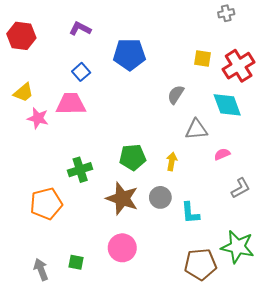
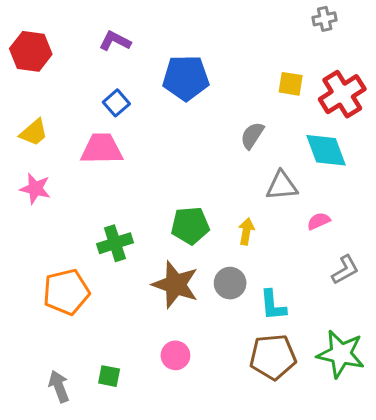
pink star: (38, 118) -> (35, 189), moved
pink circle: (122, 248) -> (175, 355), size x0.7
brown pentagon: (200, 264) -> (273, 357), moved

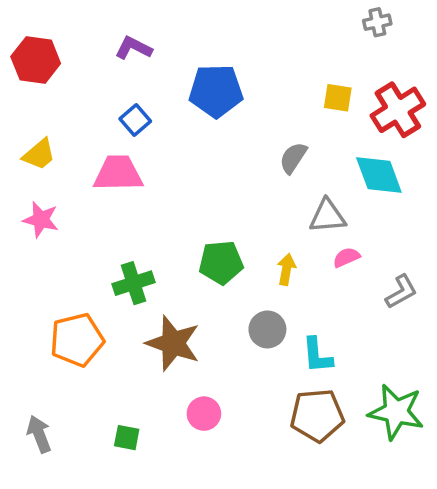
pink semicircle: (319, 221) -> (346, 257), moved
gray L-shape: (345, 270) -> (401, 292), moved
brown star: (175, 285) -> (173, 343), moved
gray arrow: (59, 386) -> (39, 434), moved

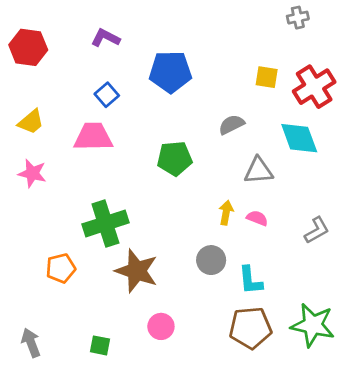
gray semicircle: (293, 158) -> (231, 125), turned 30
pink semicircle: (346, 257) -> (257, 218), moved, turned 45
green pentagon: (221, 263) -> (175, 158), moved
green cross: (134, 283) -> (105, 223), size x1.4
orange pentagon: (77, 340) -> (61, 268), size x0.7

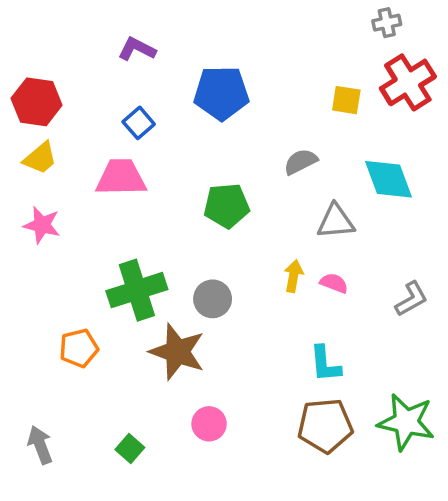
red hexagon: (28, 47) -> (37, 102), moved
red cross: (314, 87) -> (408, 82), moved
gray circle: (211, 260) -> (213, 299), moved
green square: (100, 345) -> (130, 448), turned 30

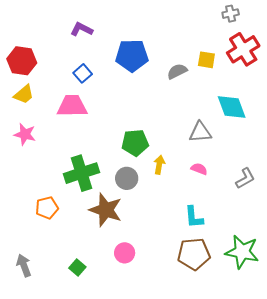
gray semicircle: (301, 162) -> (177, 71), moved
green pentagon: (227, 206) -> (135, 143), moved
yellow arrow: (294, 276) -> (159, 165), moved

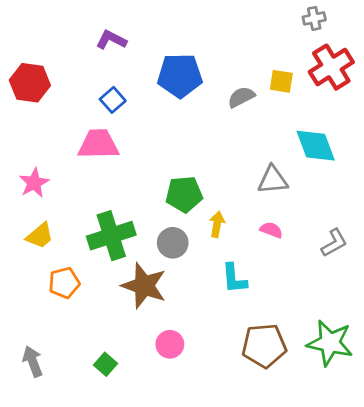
yellow trapezoid: (24, 94) -> (40, 236), moved
pink star: (25, 134) -> (34, 183), turned 30
cyan L-shape: (194, 217) -> (234, 279), moved

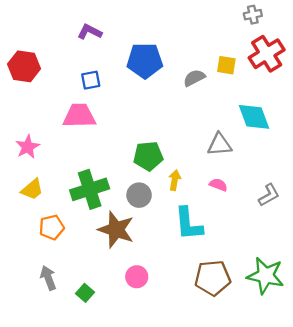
blue square: (113, 100) -> (91, 80), turned 30
cyan L-shape: (234, 279) -> (188, 224), size x1.4
gray arrow: (33, 361) -> (48, 278), moved

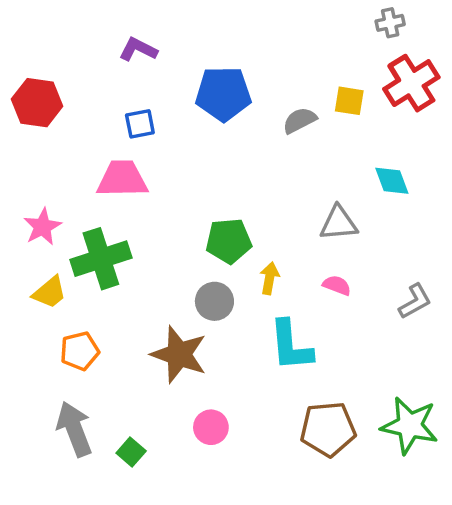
cyan diamond: (254, 117) -> (392, 181), size x0.7
green cross: (90, 189) -> (101, 259), moved
gray arrow: (48, 278) -> (74, 429), size x1.4

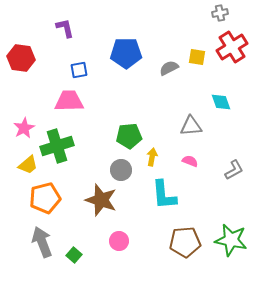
purple L-shape: (138, 49) -> (65, 28), moved, turned 50
orange pentagon: (80, 351) -> (45, 198), size x1.4

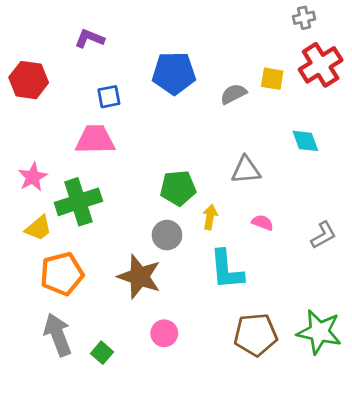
purple L-shape: (65, 28) -> (90, 39), turned -55
gray triangle: (191, 126) -> (246, 170), moved

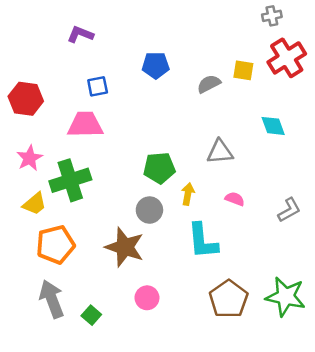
blue pentagon: (174, 73) -> (156, 65), size x0.7
red hexagon: (29, 80) -> (26, 99), moved
brown pentagon: (256, 335) -> (229, 299), turned -30

